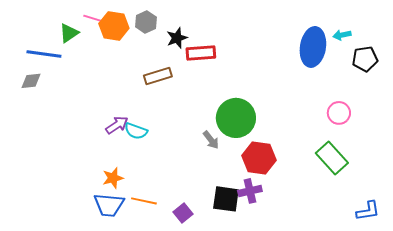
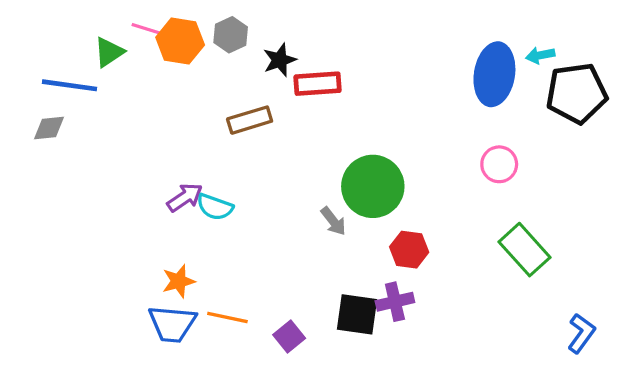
black pentagon: (365, 59) -> (577, 93), size x1.5
pink circle: (339, 113) -> (499, 164), moved
red hexagon: (259, 158) -> (409, 250), size x0.7
blue L-shape: (368, 211) -> (581, 333), turned -45

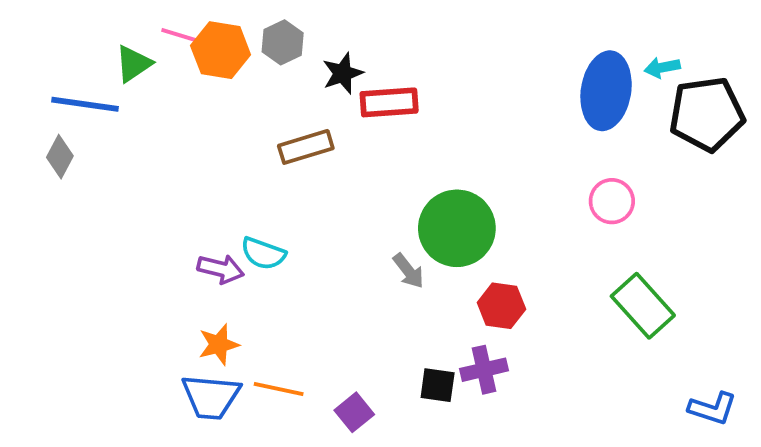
gray diamond: (49, 128) -> (60, 157), turned -56
purple arrow: (185, 197) -> (221, 269), moved, turned 48
black square: (357, 314) -> (438, 385), size x0.7
blue L-shape: (581, 333) -> (713, 408), turned 72

